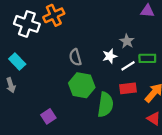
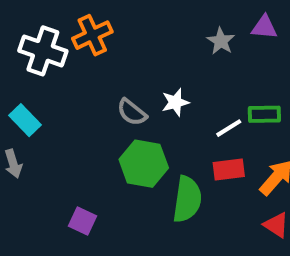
gray star: (127, 41) -> (221, 41), moved
white star: (110, 56) -> (175, 102), moved
gray semicircle: (75, 57) -> (132, 112), turned -35
purple square: (48, 116) -> (82, 221), turned -32

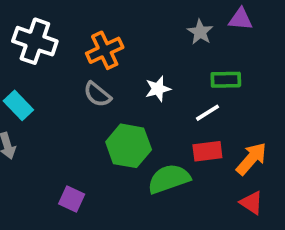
orange cross: (92, 35) -> (105, 50), moved
gray semicircle: (132, 112) -> (97, 94), moved
green rectangle: (264, 114) -> (226, 80), moved
green semicircle: (187, 199) -> (169, 179), turned -117

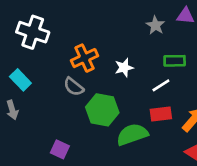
orange cross: (105, 50) -> (85, 58), moved
gray semicircle: (97, 94) -> (74, 87), moved

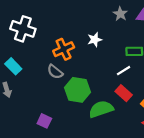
gray star: (155, 25) -> (120, 14), moved
white star: (124, 68) -> (95, 40), moved
red rectangle: (161, 114) -> (124, 93), turned 49

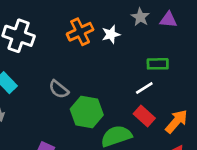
white star: (95, 40) -> (111, 34), moved
orange cross: (64, 49) -> (80, 32), moved

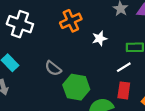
white star: (111, 34) -> (100, 38), moved
red rectangle: (144, 116) -> (124, 90), turned 56

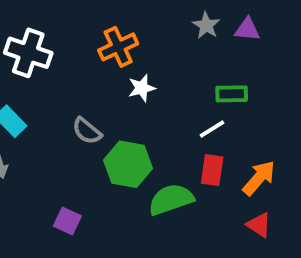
white star: (100, 38) -> (142, 88), moved

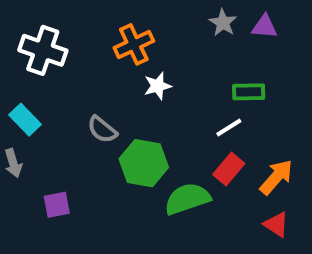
red rectangle: (212, 170) -> (229, 169), turned 32
purple square: (67, 221) -> (57, 205), moved, turned -36

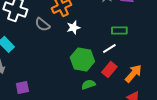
gray semicircle: (102, 129) -> (42, 24), moved
green hexagon: (144, 163) -> (82, 59), moved
green semicircle: (187, 199) -> (88, 84), size x0.6

